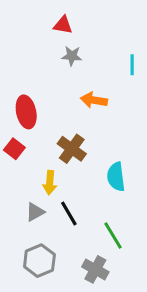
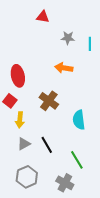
gray star: (72, 56) -> (68, 38), moved
yellow arrow: (50, 183) -> (20, 120), moved

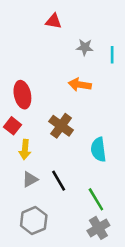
gray cross: (65, 183) -> (98, 228), moved, turned 30

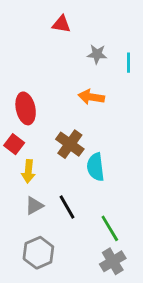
cyan semicircle: (98, 149) -> (96, 167), moved

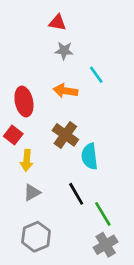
gray star: (97, 54) -> (64, 51), moved
cyan line: (128, 63) -> (96, 75), moved, turned -36
orange arrow: (91, 97) -> (65, 91), moved
black line: (67, 207) -> (76, 194), moved

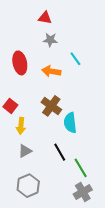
red ellipse: (24, 102) -> (20, 63), moved

